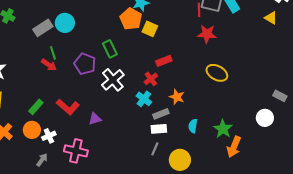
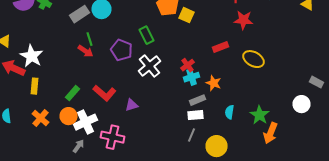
red rectangle: (164, 61) -> (220, 47), moved
cyan cross: (144, 99) -> (192, 77), moved, turned 35
white cross: (49, 136) -> (86, 122), size x1.6

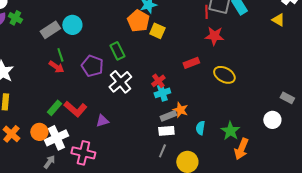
orange star: (214, 83) -> (180, 110), moved
green rectangle: (72, 93) -> (54, 108), moved

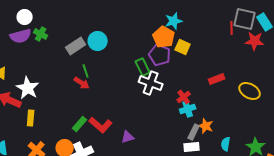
red star: (214, 36) -> (255, 41), moved
purple pentagon: (92, 66) -> (160, 55), moved
white cross: (120, 82) -> (151, 83), moved, turned -30
gray rectangle: (168, 116) -> (194, 132), turned -42

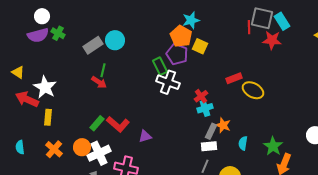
green line: (86, 71) -> (103, 70), turned 32
yellow ellipse: (250, 91) -> (253, 90), moved

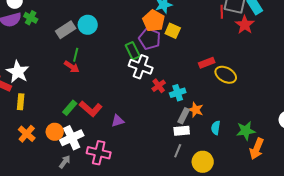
red star: (272, 40) -> (245, 25), turned 30
red cross: (201, 96) -> (159, 86), moved
green star: (273, 146) -> (246, 131), turned 30

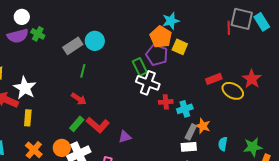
red star: (245, 25) -> (252, 79), moved
red arrow: (72, 67) -> (79, 99), moved
red cross: (159, 86) -> (166, 102), turned 32

